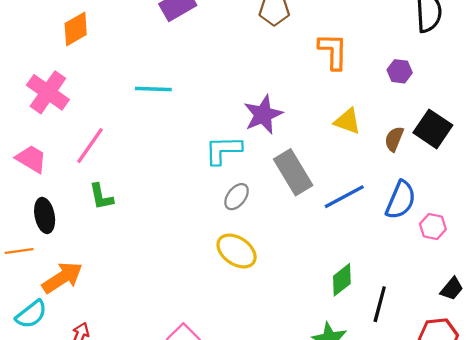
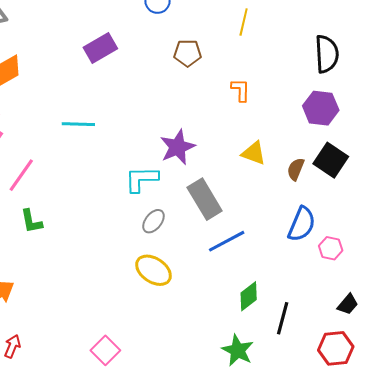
orange L-shape: (333, 51) -> (241, 90), size x0.7
purple hexagon: (400, 71) -> (321, 108), moved, size x1.6
blue line: (344, 197) -> (227, 241), moved

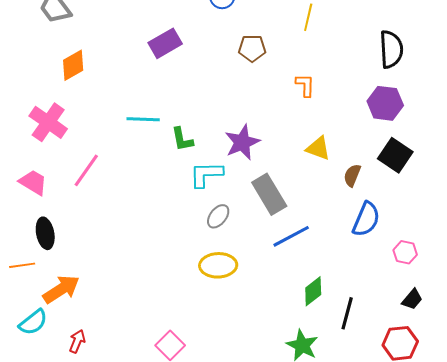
brown semicircle: (296, 169) -> (352, 175), moved
green L-shape: (31, 221) -> (182, 139), moved
pink hexagon: (331, 248) -> (405, 252), moved
yellow ellipse: (153, 270) -> (218, 265), turned -36

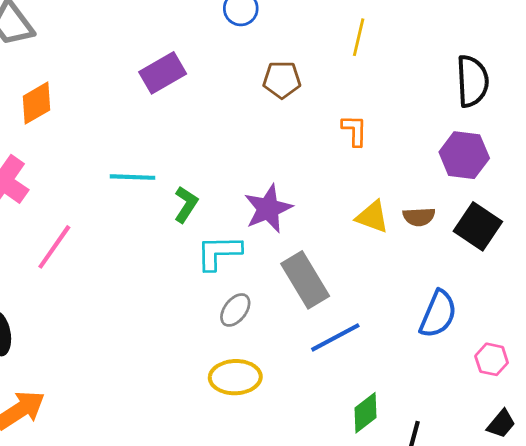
green L-shape: (182, 139) -> (186, 204), turned -136
brown semicircle: (352, 175) -> (419, 217), moved, turned -115

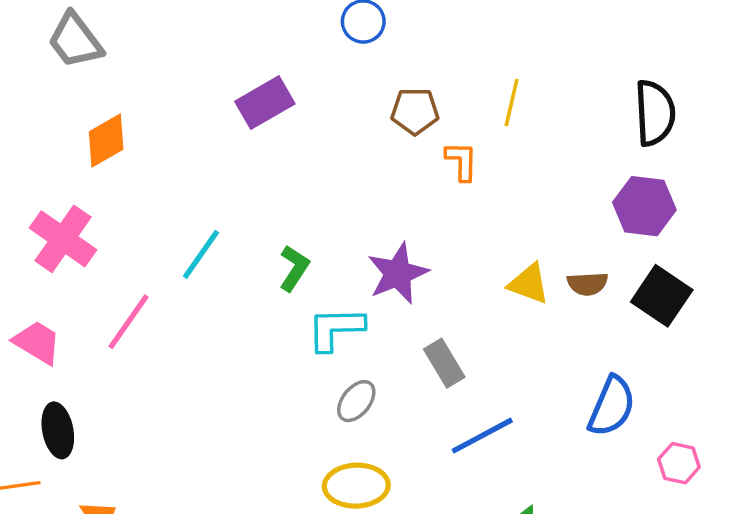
yellow line: (359, 37) -> (512, 103), moved
orange L-shape: (355, 130) -> (462, 161), moved
cyan line: (132, 177) -> (201, 254), moved, turned -57
gray rectangle: (305, 280) -> (444, 363), size x0.7

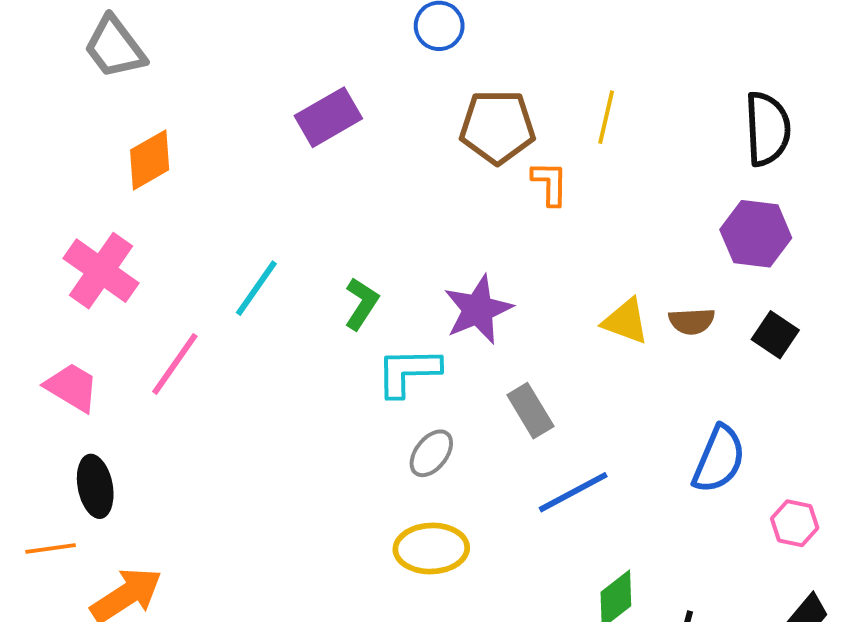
brown pentagon: (415, 111) -> (497, 127), size x1.4
black square: (662, 296) -> (775, 335), size x0.7

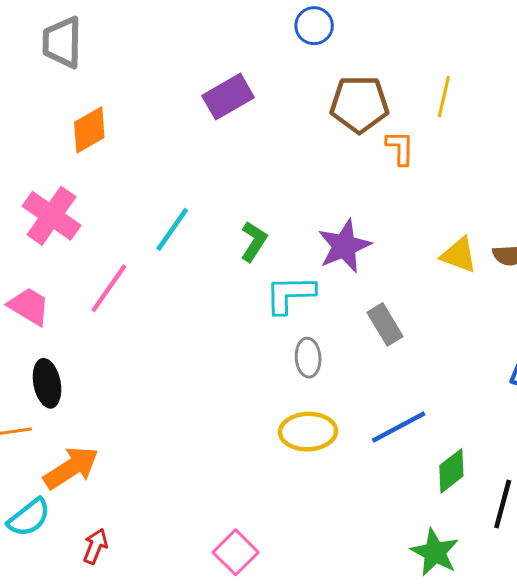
gray trapezoid: (115, 47) -> (62, 42), turned 38
gray ellipse: (431, 453) -> (308, 358), turned -42
blue line: (573, 492) -> (399, 427), moved

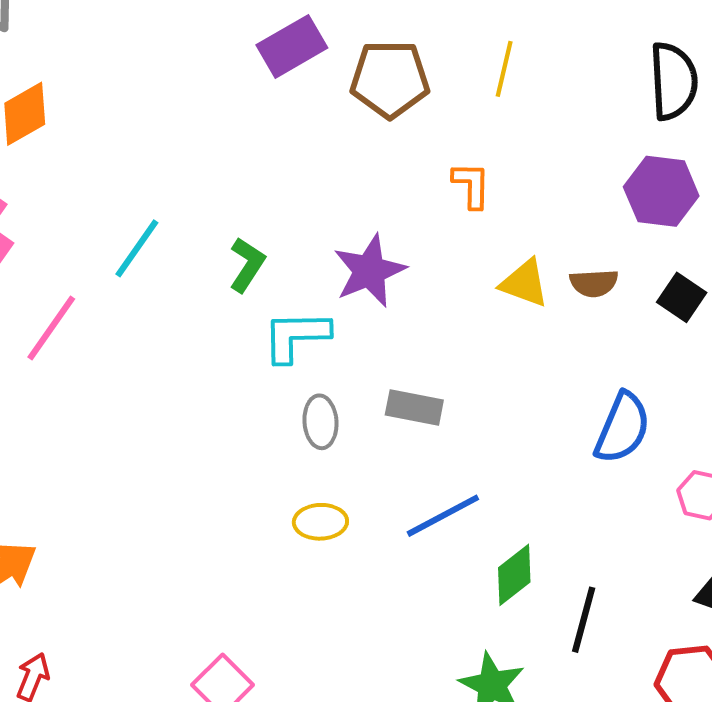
purple rectangle: (228, 97) -> (292, 46), moved
orange L-shape: (400, 148) -> (471, 185), moved
gray rectangle: (385, 324) -> (414, 408), moved, turned -48
yellow ellipse: (308, 432) -> (320, 522), size x0.7

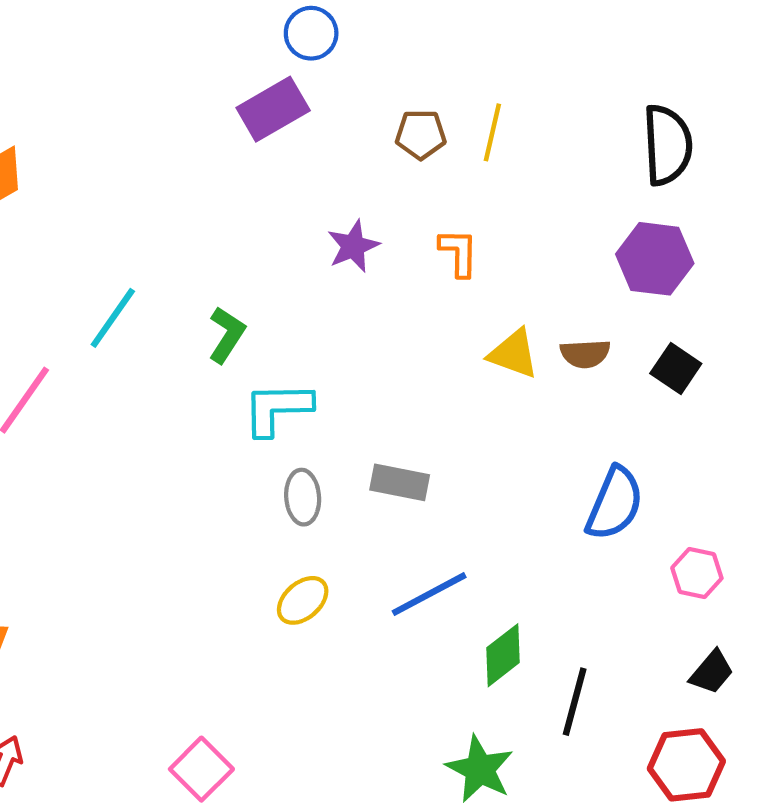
brown pentagon: (390, 79) -> (421, 134), moved, size x0.6
purple star: (369, 271) -> (353, 246), moved, size x0.7
yellow ellipse: (320, 522) -> (303, 600), turned -39

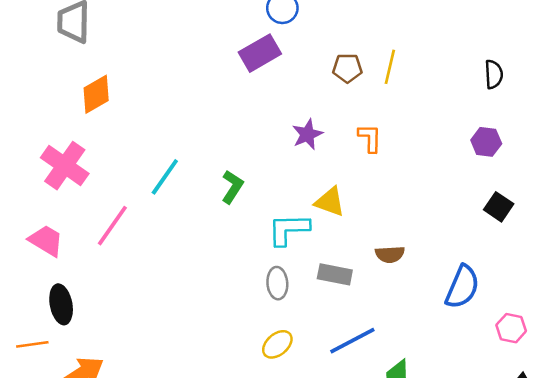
black semicircle: (667, 145) -> (494, 74), size x0.6
purple hexagon: (655, 259) -> (486, 142), size x0.7
yellow triangle: (513, 354) -> (330, 202), moved
brown semicircle: (585, 354) -> (390, 254), moved
cyan L-shape: (277, 409) -> (289, 229), moved

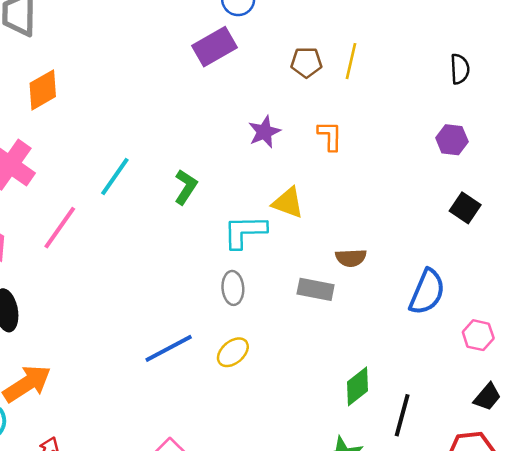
gray rectangle: (335, 274) -> (316, 289), moved
blue line: (352, 341) -> (169, 348), moved

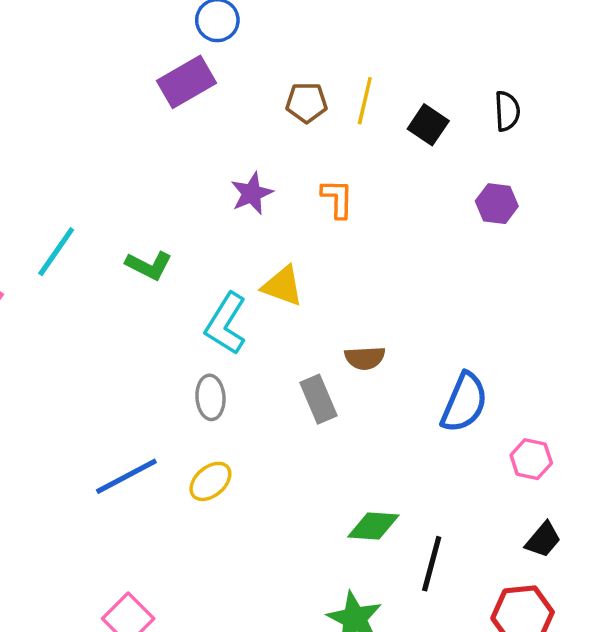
green L-shape: (186, 187) -> (149, 265), turned 84
black square: (465, 208) -> (428, 125), moved
cyan L-shape: (245, 232) -> (226, 324), turned -57
gray rectangle: (316, 289) -> (319, 399), turned 56
green diamond: (357, 386) -> (373, 526), turned 42

